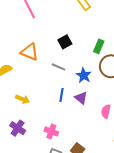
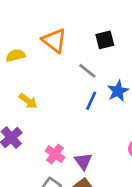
blue line: (62, 95) -> (91, 101), moved
purple triangle: (81, 98) -> (83, 161), moved

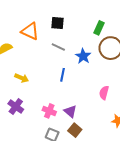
black square: (105, 40) -> (58, 23), moved, turned 32
blue line: (91, 101) -> (63, 75), moved

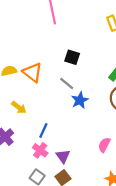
orange triangle: (30, 31) -> (32, 72), moved
blue star: (83, 56) -> (80, 100), moved
blue line: (63, 75) -> (43, 131), moved

